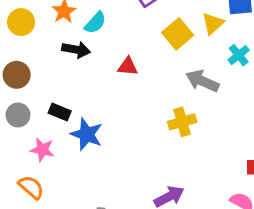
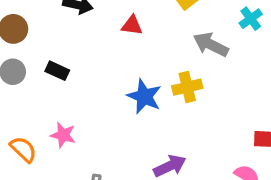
blue star: (87, 134) -> (144, 96), moved
pink star: (42, 150) -> (63, 135), moved

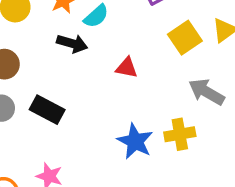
black rectangle: (57, 71) -> (47, 110), size x1.4

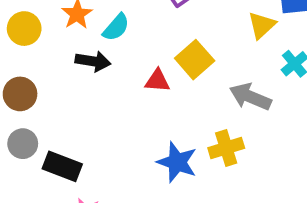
yellow square: (185, 38) -> (195, 60), moved
black rectangle: (47, 110) -> (62, 166), moved

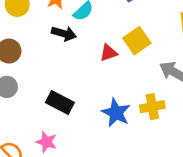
red triangle: (157, 81) -> (108, 53), turned -30
black rectangle: (62, 166) -> (60, 103), moved

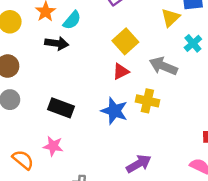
red triangle: (108, 53) -> (121, 71), moved
yellow cross: (152, 107) -> (147, 101), turned 30

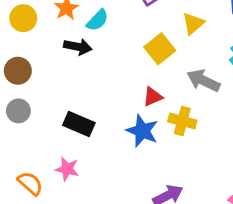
yellow triangle: (170, 18) -> (193, 23), moved
red triangle: (121, 71) -> (153, 97), moved

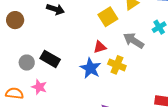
gray circle: (18, 111) -> (27, 63), moved
orange semicircle: (30, 183) -> (14, 93), turned -42

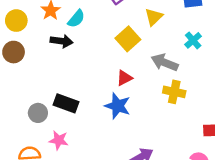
brown circle: (15, 20) -> (14, 52), moved
yellow cross: (117, 65) -> (174, 92), moved

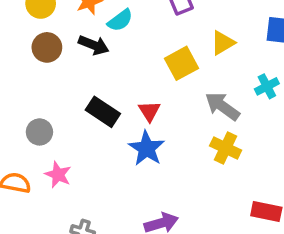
brown circle: (14, 52) -> (47, 47), moved
red triangle: (124, 78) -> (149, 111), moved, turned -49
black rectangle: (66, 103) -> (103, 112), moved

